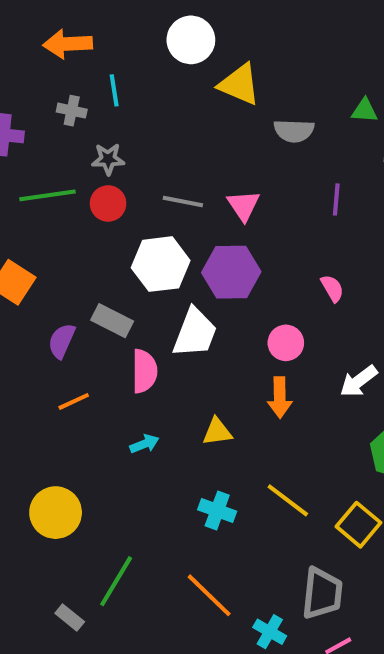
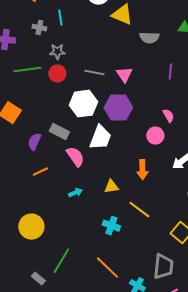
pink circle: (286, 343) -> (155, 136), moved
pink semicircle: (144, 371) -> (75, 157), turned -35
yellow line: (288, 500) -> (139, 210), moved

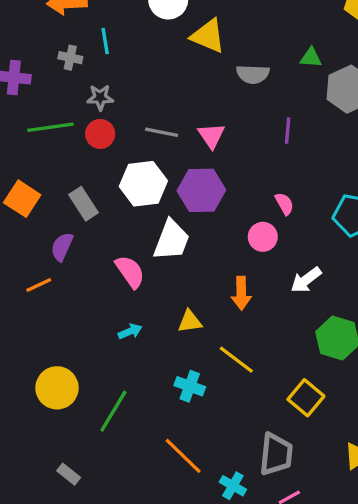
gray rectangle: (59, 132) -> (84, 204), moved, turned 30
orange line: (40, 172) -> (39, 285), moved
green line: (61, 261) -> (113, 411), moved

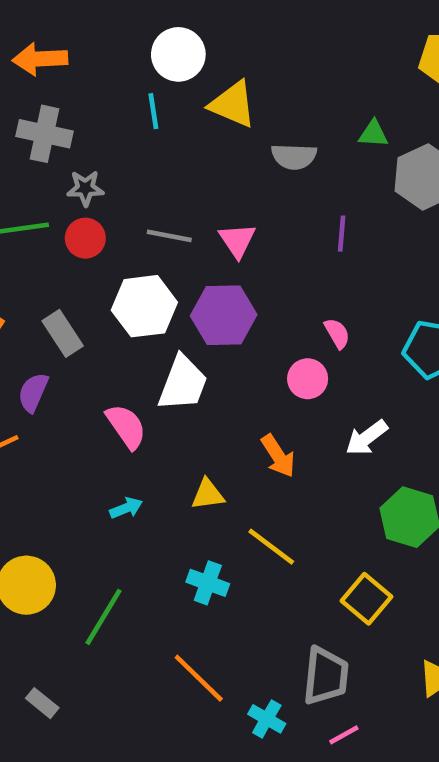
cyan line: (105, 41) -> (153, 111), moved
gray cross: (70, 58) -> (45, 134), size x1.6
orange arrow: (241, 293) -> (278, 456), turned -32

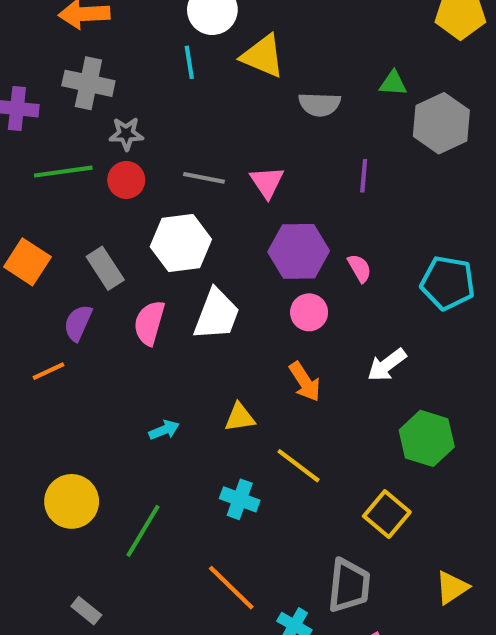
purple hexagon: (224, 315) -> (299, 251), moved
pink circle: (308, 379) -> (309, 312), moved
pink semicircle: (126, 426) -> (149, 323), moved, turned -129

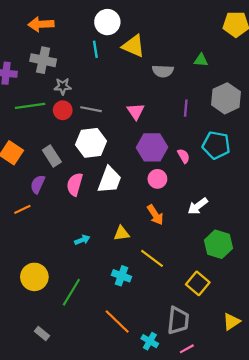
gray hexagon: (441, 123) -> (226, 98), moved
gray line: (204, 178) -> (91, 109), moved
cyan pentagon: (448, 283) -> (216, 145), moved

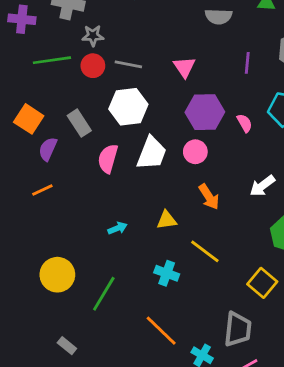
pink circle: (157, 179) -> (195, 152), moved
purple semicircle: (38, 184) -> (48, 149), moved

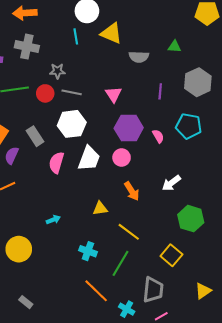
gray star: (93, 36) -> (57, 71), moved
cyan arrow: (117, 228) -> (53, 220), moved
cyan cross: (167, 273) -> (88, 251), moved
green line: (104, 294) -> (121, 263), moved

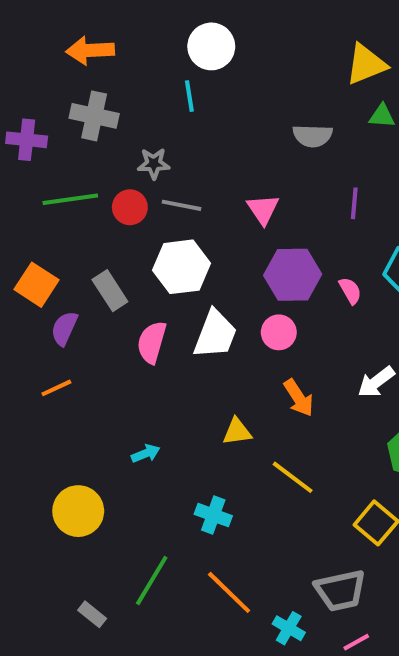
yellow triangle: (111, 33) -> (366, 64), moved, turned -45
green line: (121, 263) -> (152, 581), moved
gray trapezoid: (153, 290) -> (340, 590), turned 72

